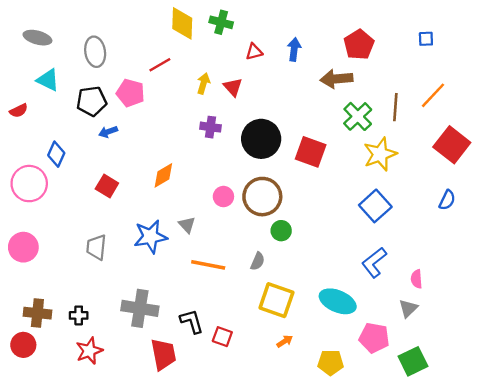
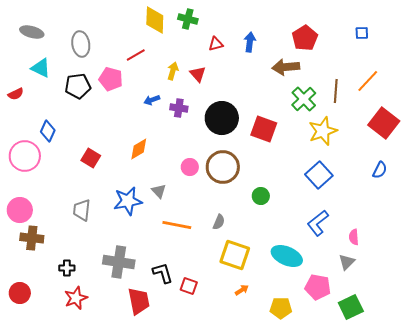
blue arrow: (108, 132) -> (152, 100), moved
green circle: (281, 231) -> (261, 196), moved
brown cross: (37, 313) -> (32, 238), moved

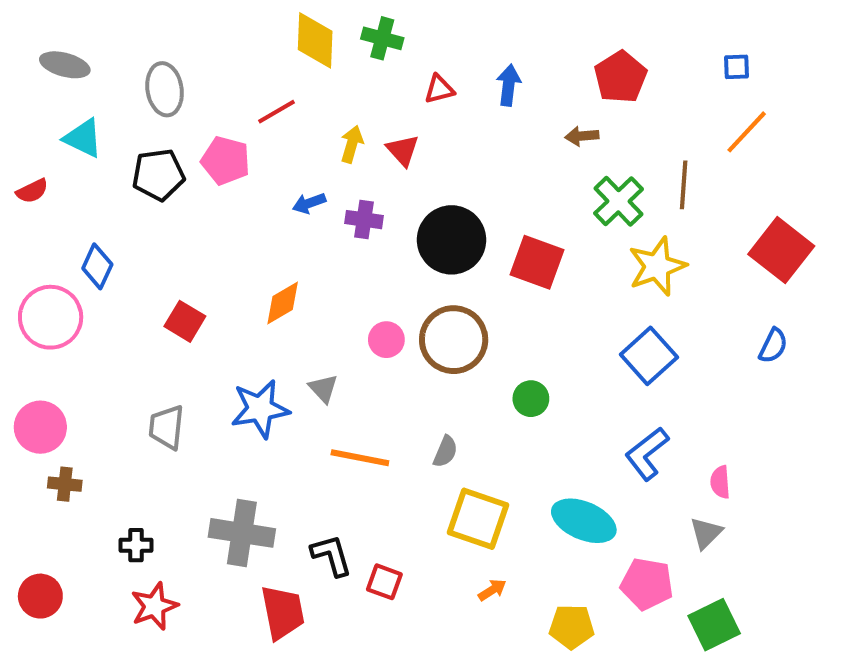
brown arrow: (286, 67) -> (582, 136), size x0.6
orange line: (368, 81) -> (747, 132), moved
brown cross: (32, 238) -> (65, 484), size x0.7

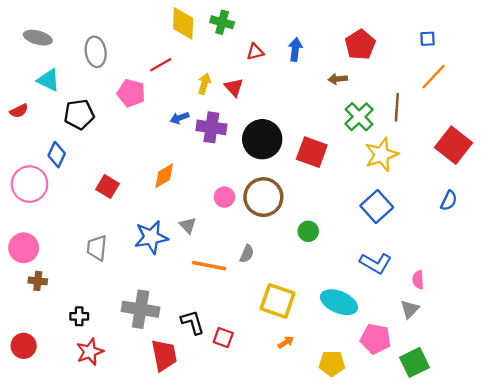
black pentagon: (158, 175) -> (79, 114), moved
purple cross: (364, 220) -> (211, 127), size x1.4
gray semicircle: (445, 452) -> (247, 254), moved
blue L-shape: (647, 454) -> (376, 263), turned -112

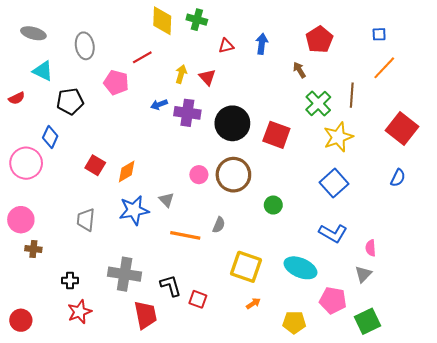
brown arrow: (338, 79) -> (299, 70), turned 63
orange diamond: (164, 176) -> (127, 172), moved
red circle: (24, 346) -> (21, 320), moved

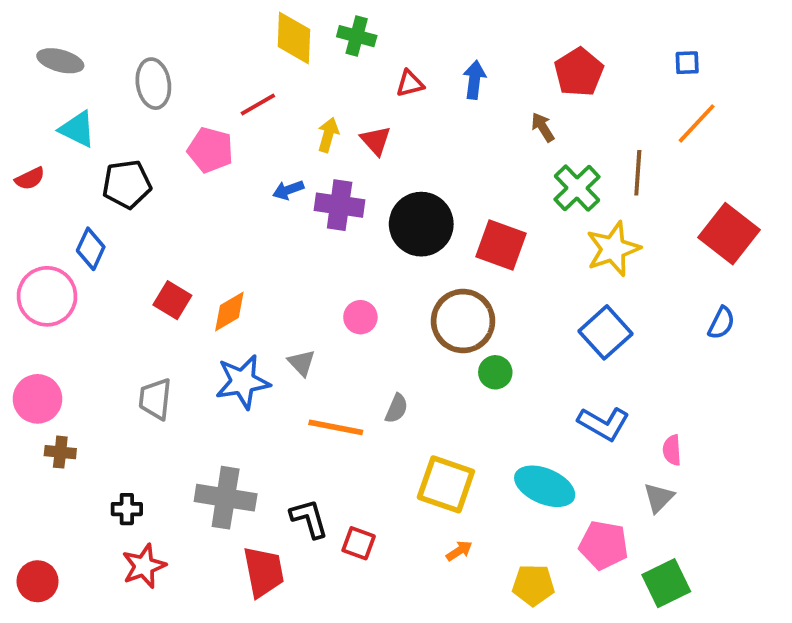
brown circle: (233, 175) -> (463, 321), moved

